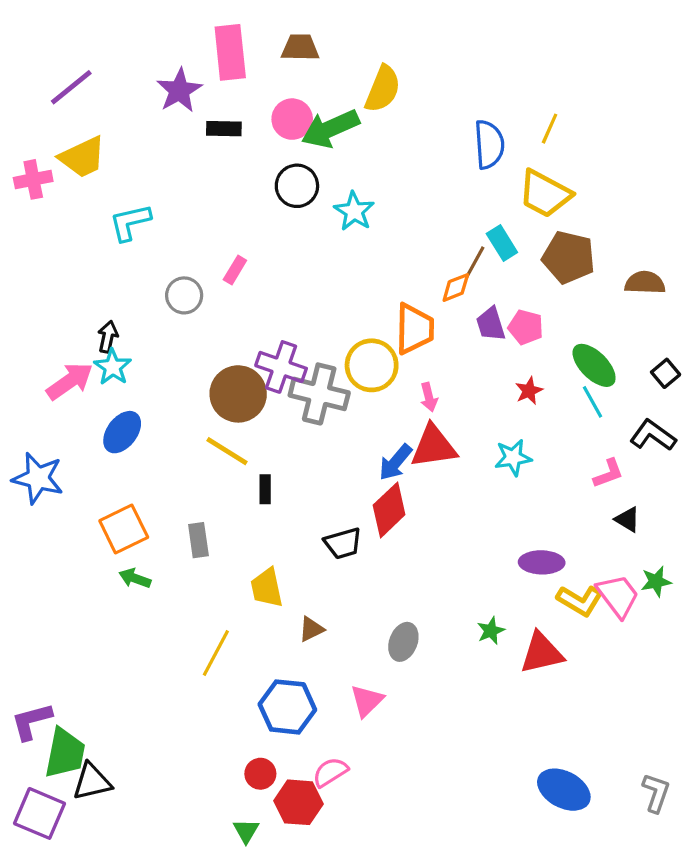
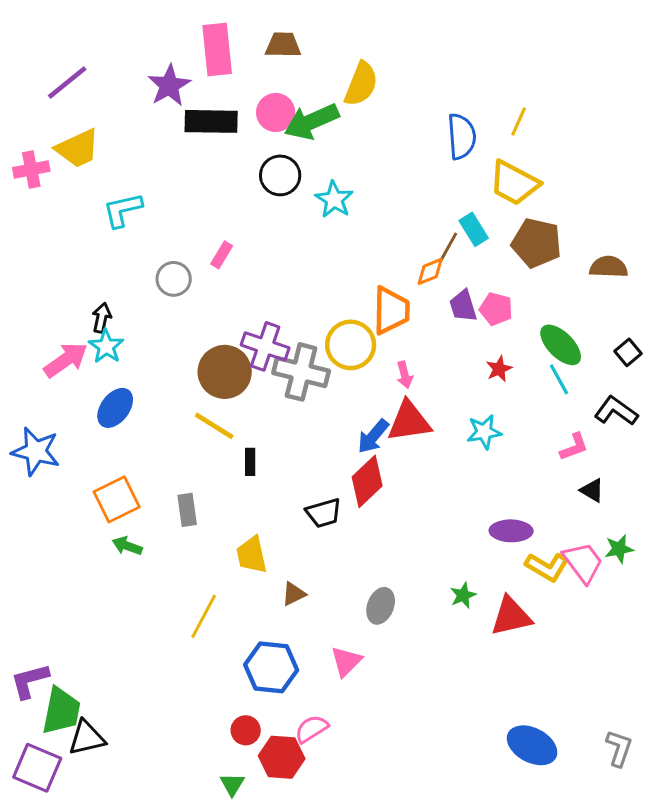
black rectangle: (224, 129) -> (211, 121), size x1.6

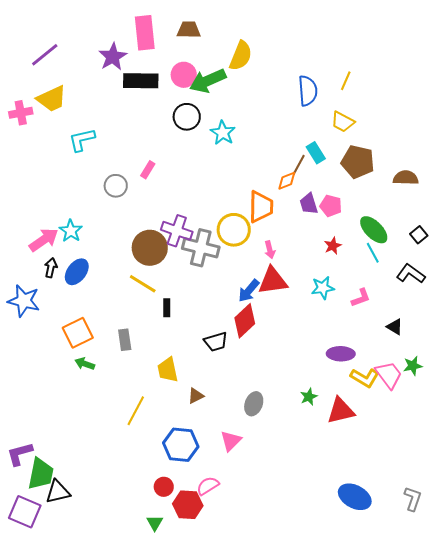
yellow trapezoid: (514, 183) -> (343, 122), size x0.7
black arrow: (102, 318) -> (51, 268), moved
pink L-shape: (574, 447) -> (361, 298), moved

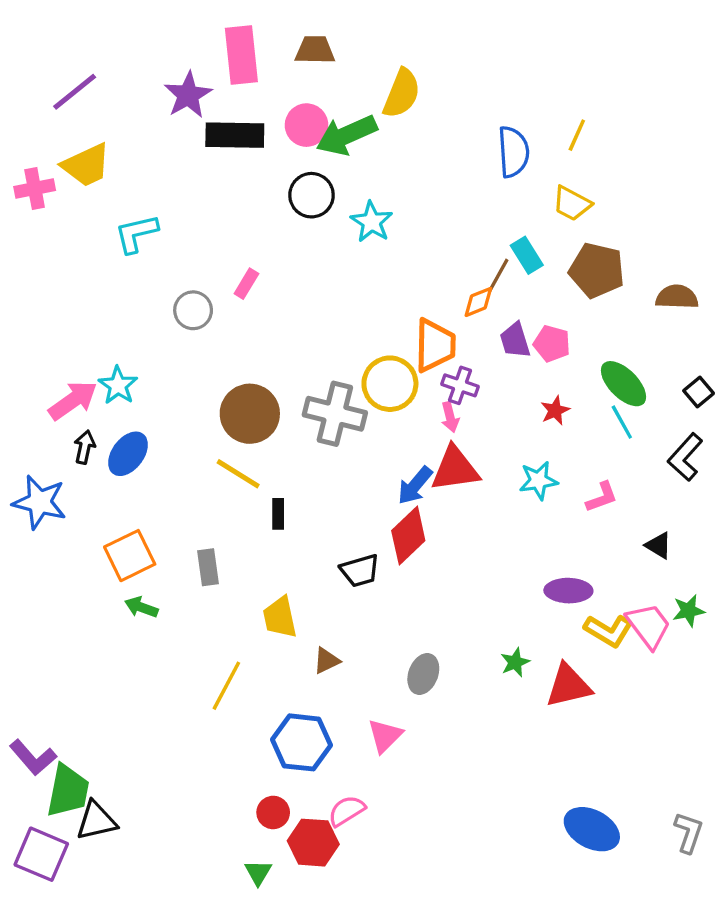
purple cross: (177, 231) -> (460, 385), moved, size x0.7
black L-shape: (411, 274) -> (685, 457), turned -84
purple L-shape: (20, 454) -> (33, 757), turned -116

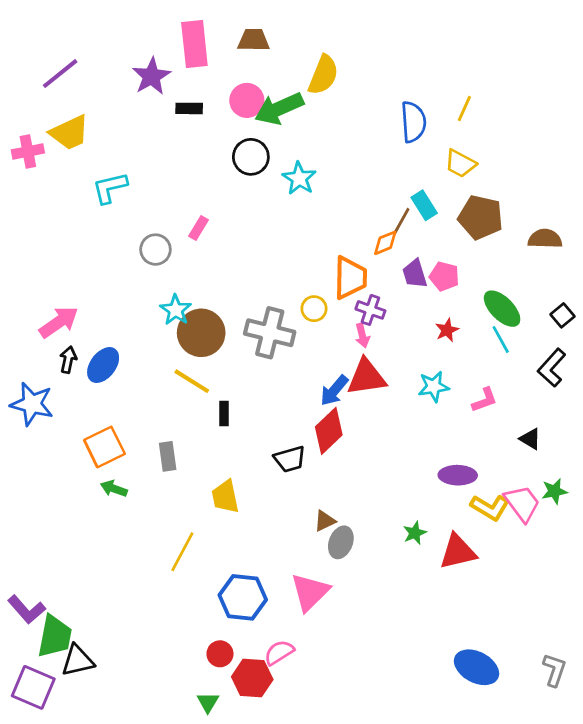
black rectangle: (235, 135) -> (189, 108), size x0.6
yellow circle: (390, 384) -> (314, 309), size x0.6
cyan star: (118, 385) -> (176, 310), moved
brown triangle: (327, 661) -> (325, 521), moved
pink triangle: (385, 736) -> (310, 592), size x1.4

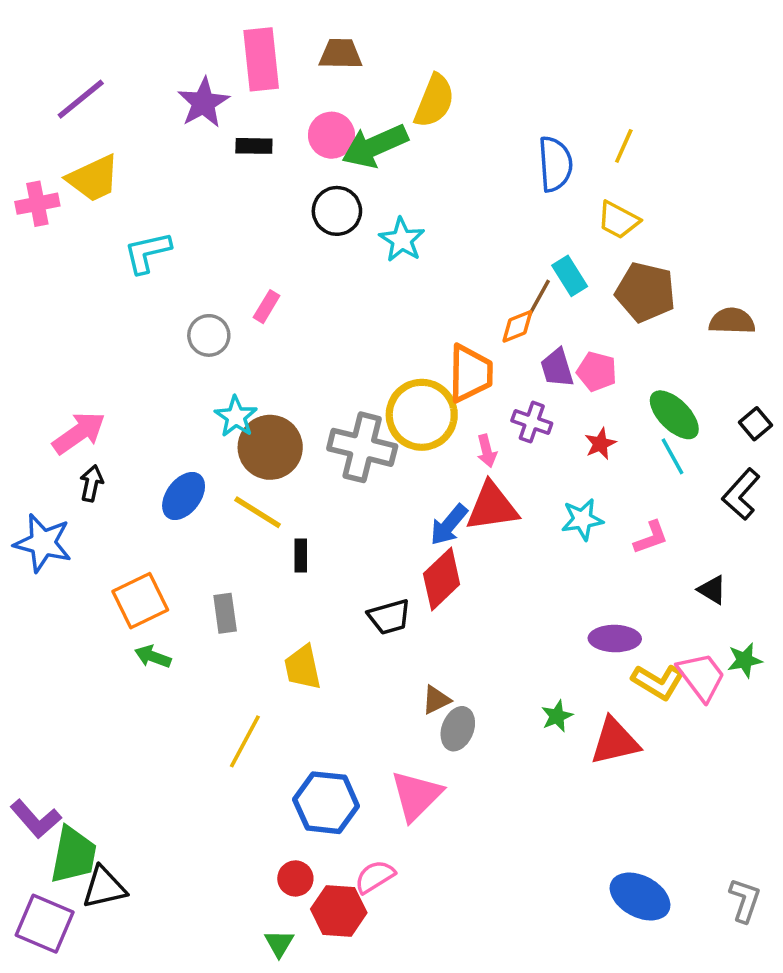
yellow circle: (314, 309) -> (422, 415), size x2.0
purple cross: (370, 310) -> (532, 422), moved
blue ellipse: (103, 365) -> (184, 496), moved

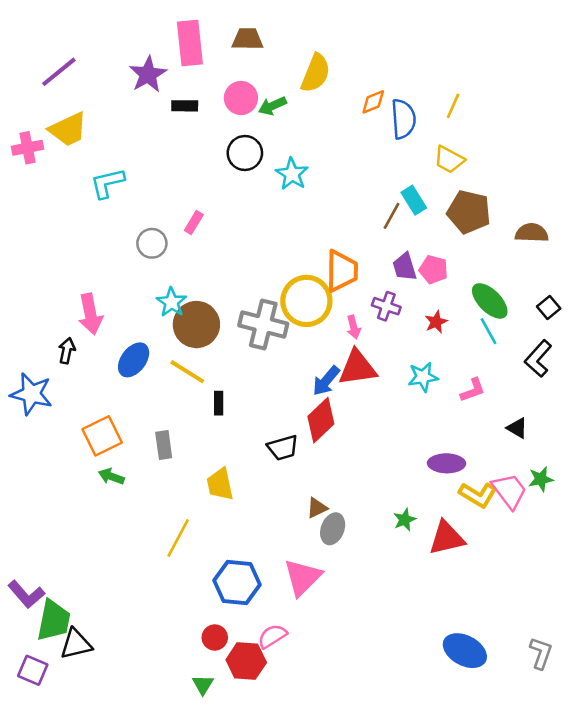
green arrow: (375, 146) -> (272, 106), size x0.6
orange diamond: (517, 326) -> (373, 102), moved
pink arrow: (79, 433) -> (90, 314), moved, turned 114
purple square: (45, 924) -> (33, 670), size x0.7

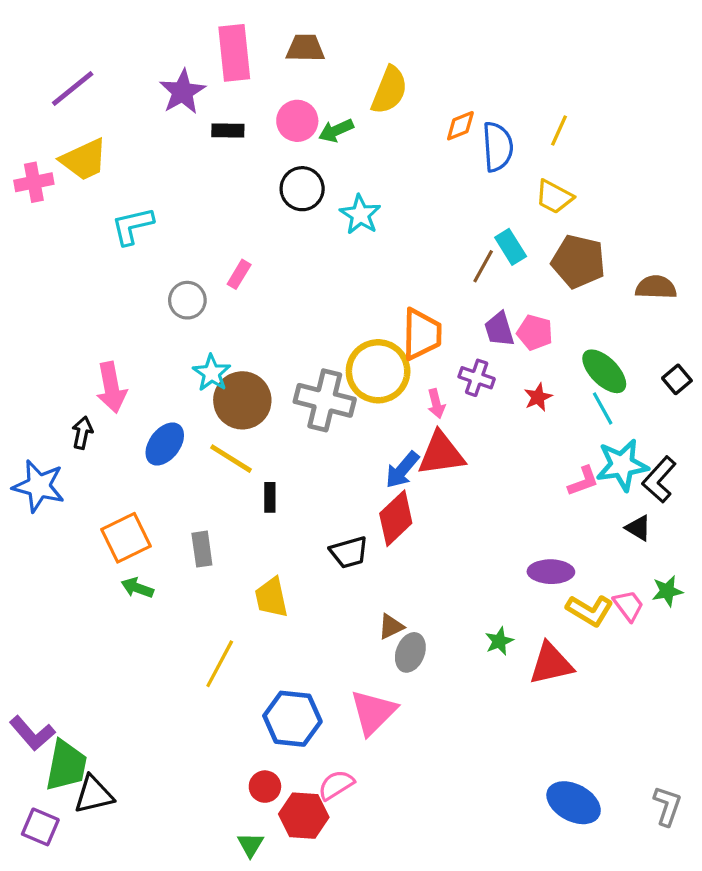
black L-shape: (538, 359) -> (659, 480), moved
cyan star: (423, 377) -> (622, 465), moved, size x1.4
pink trapezoid: (509, 491) -> (628, 606), size x0.7

